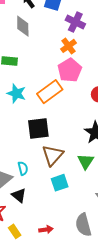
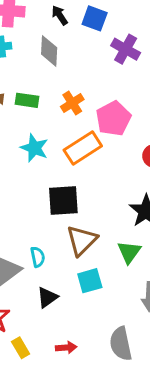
orange cross: (68, 46) -> (72, 103), moved
black triangle: (19, 195) -> (47, 297), moved, turned 42

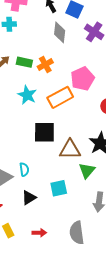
gray diamond: (49, 51) -> (60, 32), moved
orange cross: (72, 103) -> (45, 65), moved
brown triangle: (82, 240) -> (70, 150), moved, turned 40

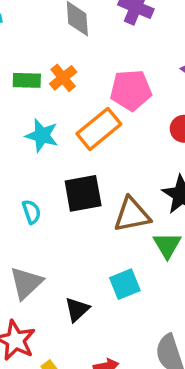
pink pentagon: (82, 79) -> (131, 90), turned 30
cyan semicircle: (24, 169) -> (31, 212), moved

